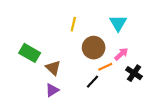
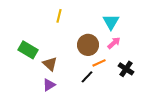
yellow line: (73, 24) -> (59, 16), moved
pink arrow: (121, 54) -> (114, 43), moved

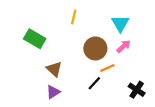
yellow line: (59, 16) -> (74, 17), moved
green rectangle: (28, 50) -> (35, 39), moved
black cross: (126, 69) -> (137, 90), moved

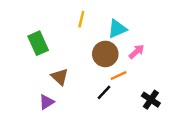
cyan triangle: (120, 24) -> (117, 29), moved, turned 36
green rectangle: (35, 39) -> (38, 43), turned 36
purple triangle: (53, 92) -> (47, 102), moved

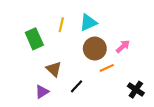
yellow line: (81, 19) -> (61, 25), moved
cyan triangle: (117, 29) -> (88, 23), moved
black line: (104, 92) -> (76, 86), moved

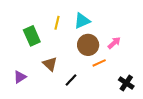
purple triangle: (42, 92) -> (20, 77), moved

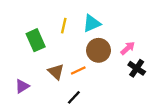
orange line: (99, 63) -> (78, 71), moved
black line: (71, 80) -> (74, 97), moved
black cross: (126, 83) -> (137, 68), moved

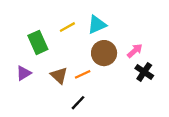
yellow line: (64, 26) -> (67, 27), turned 48
purple triangle: (22, 86) -> (24, 73), moved

